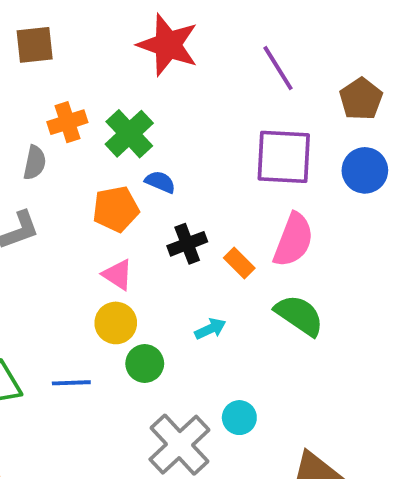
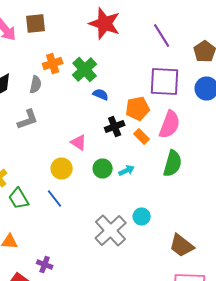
orange pentagon: (116, 209) -> (138, 108), moved
green semicircle: (299, 315) -> (173, 164), turned 72
yellow circle: (116, 323) -> (62, 168), moved
green circle: (145, 364) -> (103, 168), moved
blue line: (71, 383) -> (55, 198), turned 54

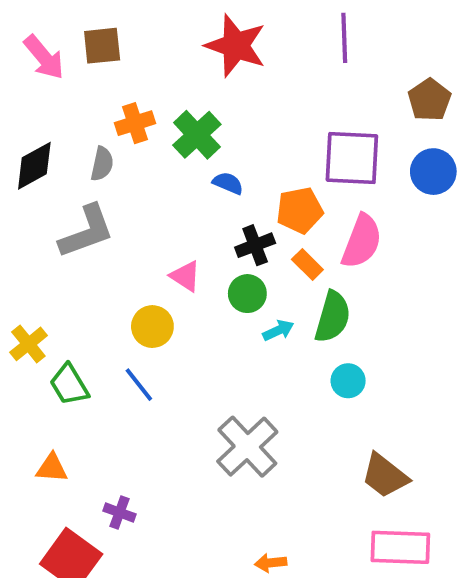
purple line: (162, 36) -> (344, 38), moved, turned 30
gray L-shape: (28, 120) -> (87, 232), size x1.4
green semicircle: (173, 164) -> (333, 317), moved
green circle: (103, 168) -> (247, 294), moved
cyan circle: (142, 216) -> (348, 381), moved

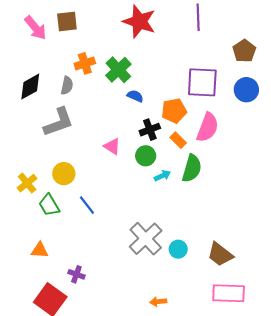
yellow circle: (152, 327) -> (64, 174), moved
cyan circle: (348, 381) -> (178, 249), moved

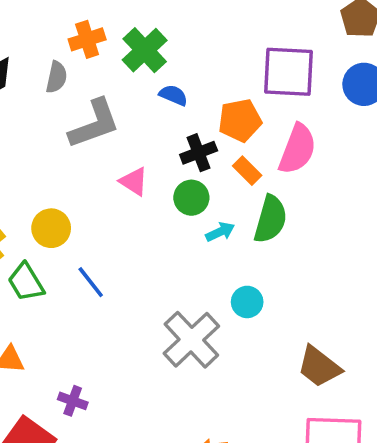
gray L-shape: (59, 122) -> (94, 124), moved
cyan circle: (178, 249) -> (247, 302), moved

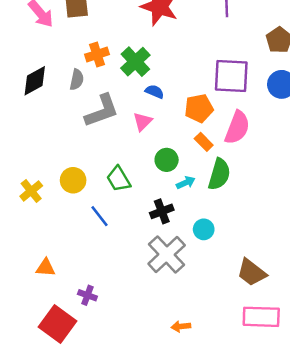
black cross: (199, 153) -> (162, 211), moved
pink triangle: (134, 181) -> (143, 122), moved, turned 42
green trapezoid: (26, 282) -> (119, 179), moved

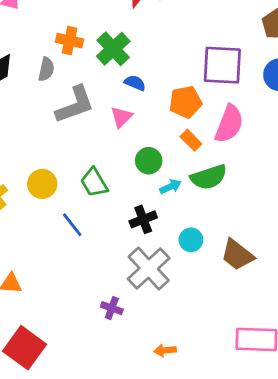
orange cross: (97, 54) -> (69, 41), turned 30
green semicircle: (219, 174) -> (209, 177), turned 56
brown trapezoid: (252, 272) -> (237, 255), moved
purple cross: (87, 295) -> (112, 308), moved

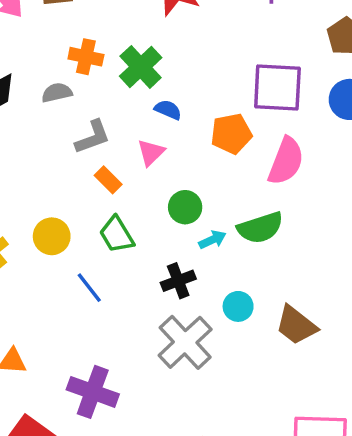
gray semicircle: (46, 69) -> (57, 93), turned -115
gray L-shape: (75, 105) -> (93, 137), size x0.7
orange rectangle: (191, 140) -> (108, 180), moved
purple cross: (112, 308) -> (93, 392), moved, size x1.8

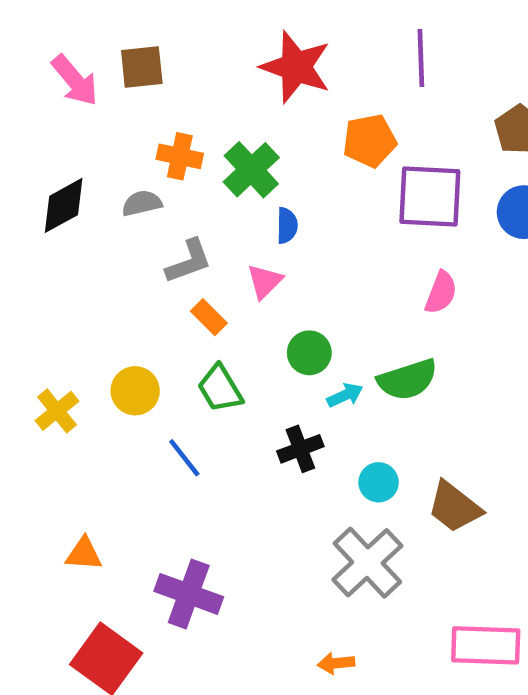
blue semicircle: (168, 110) -> (287, 226), turned 68
orange pentagon: (231, 134) -> (370, 141), moved
pink semicircle: (286, 161) -> (441, 293), size x0.7
gray cross: (185, 342) -> (367, 563), moved

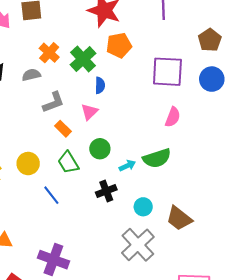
orange pentagon: (370, 141) -> (119, 45), moved
orange cross: (180, 156) -> (49, 53), turned 30
green circle: (309, 353) -> (100, 149), moved

